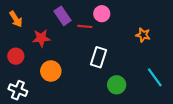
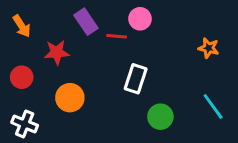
orange star: (143, 35) -> (209, 48), moved

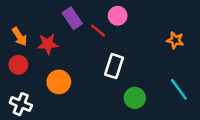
orange arrow: (22, 26) -> (20, 37), moved
red line: (117, 36) -> (98, 30), turned 35

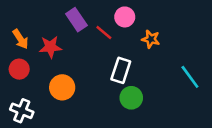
orange star: (175, 40) -> (151, 39), moved
cyan line: (179, 89) -> (190, 77), moved
green circle: (135, 98) -> (131, 98), moved

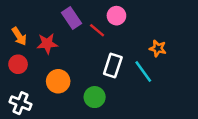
orange star: (151, 39) -> (158, 48), moved
cyan line: (190, 77) -> (143, 72), moved
green circle: (131, 98) -> (95, 97), moved

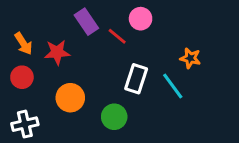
white cross: (20, 103) -> (25, 124), turned -35

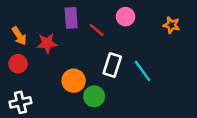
pink circle: (141, 19) -> (126, 17), moved
purple rectangle: (86, 22) -> (71, 18), turned 30
orange star: (190, 58) -> (171, 25), moved
orange circle: (70, 98) -> (74, 81), moved

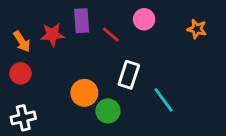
red star: (47, 43) -> (52, 35), moved
cyan line: (142, 71) -> (164, 100), moved

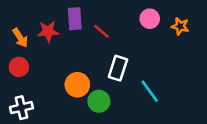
pink circle: (144, 19) -> (150, 19), moved

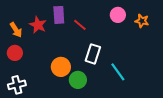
red star: (48, 31) -> (38, 25), turned 30

